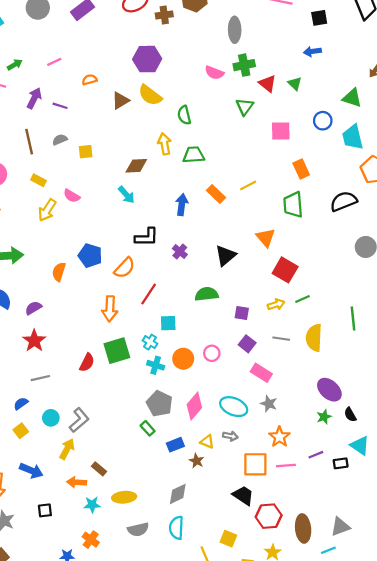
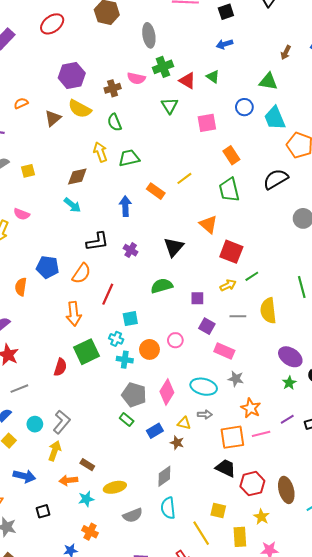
brown cross: (164, 15) -> (113, 88), moved

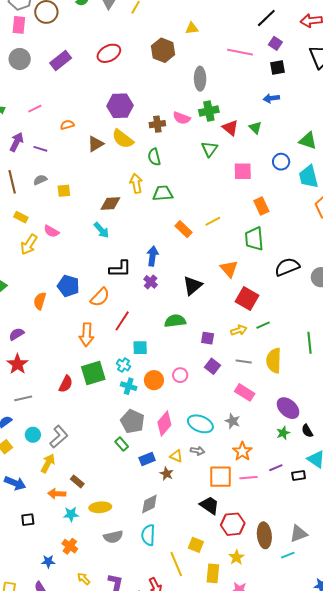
black semicircle: (276, 179) -> (287, 267), moved
blue arrow: (125, 206) -> (153, 256), moved
pink rectangle: (224, 351) -> (245, 392), moved

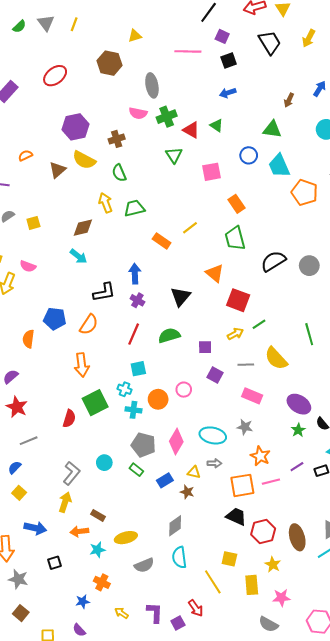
pink semicircle: (182, 118) -> (138, 113), moved
red line: (122, 321) -> (134, 334), moved
yellow semicircle: (274, 361) -> (276, 358), turned -35
cyan circle: (33, 435) -> (104, 463), moved

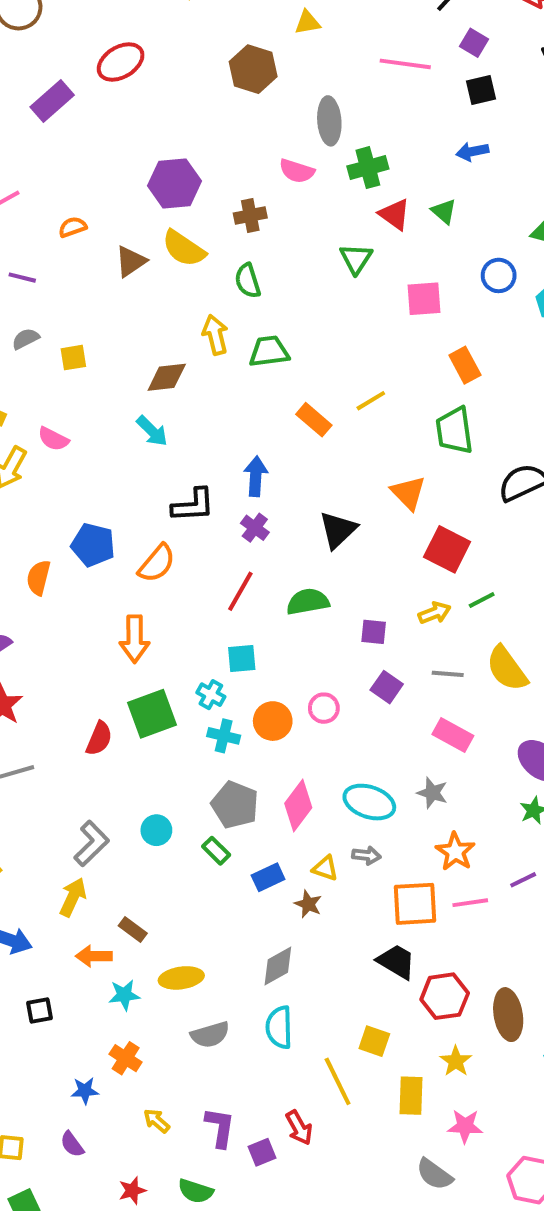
red ellipse: (55, 76) -> (121, 62), moved
green cross: (167, 117) -> (368, 168), moved

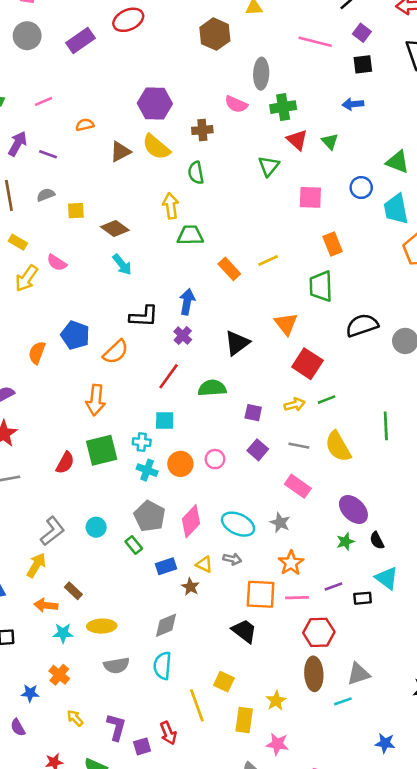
green trapezoid: (269, 351) -> (190, 235), moved
brown diamond: (167, 377) -> (115, 228), moved, turned 36
cyan cross: (211, 695) -> (142, 442), turned -30
red hexagon: (445, 996) -> (319, 632), moved

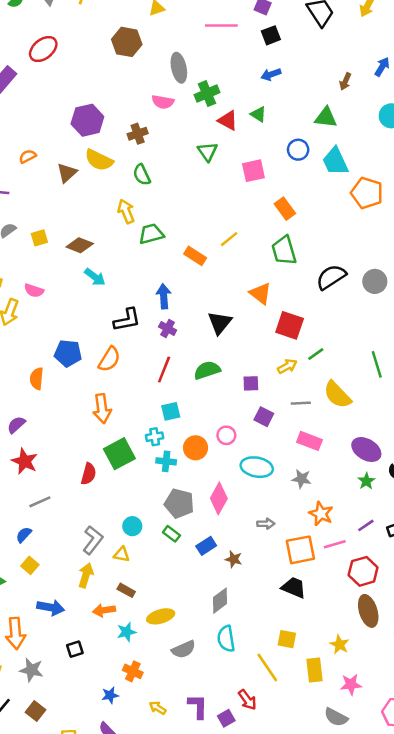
cyan ellipse: (238, 524) -> (257, 467), moved
yellow triangle: (204, 564) -> (122, 554), moved

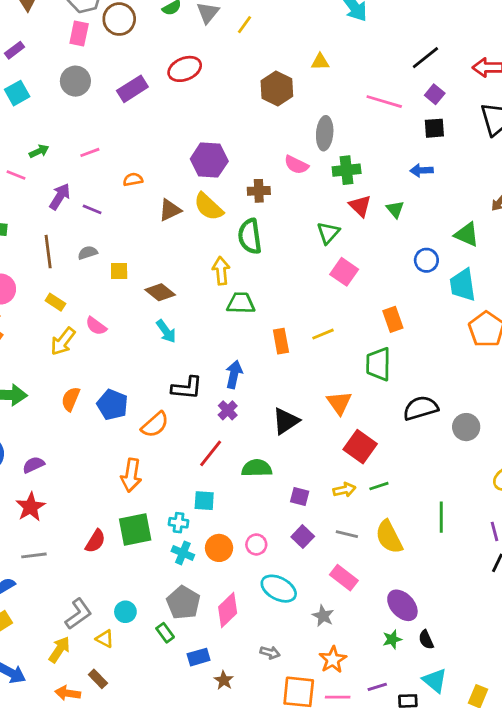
pink square: (253, 171) -> (344, 272), moved, turned 30
green semicircle: (142, 175) -> (250, 236), size x1.4
orange rectangle: (195, 256) -> (281, 341), turned 30
orange semicircle: (37, 379) -> (71, 399), moved

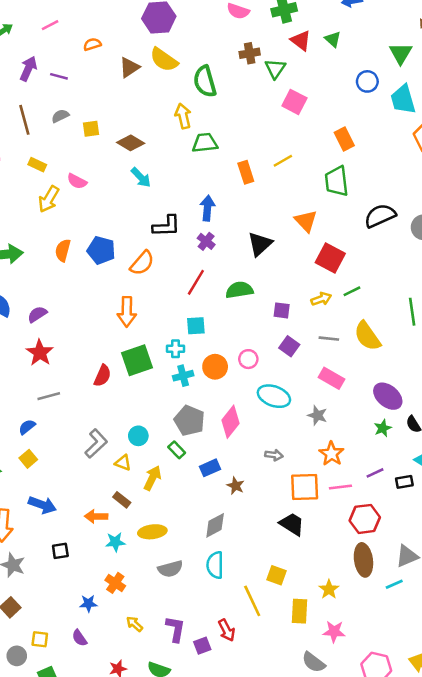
brown cross: (259, 191) -> (250, 53), moved
green triangle: (467, 235) -> (401, 53), turned 45
cyan cross: (183, 553) -> (183, 376), turned -30
yellow arrow: (59, 650) -> (152, 478), moved

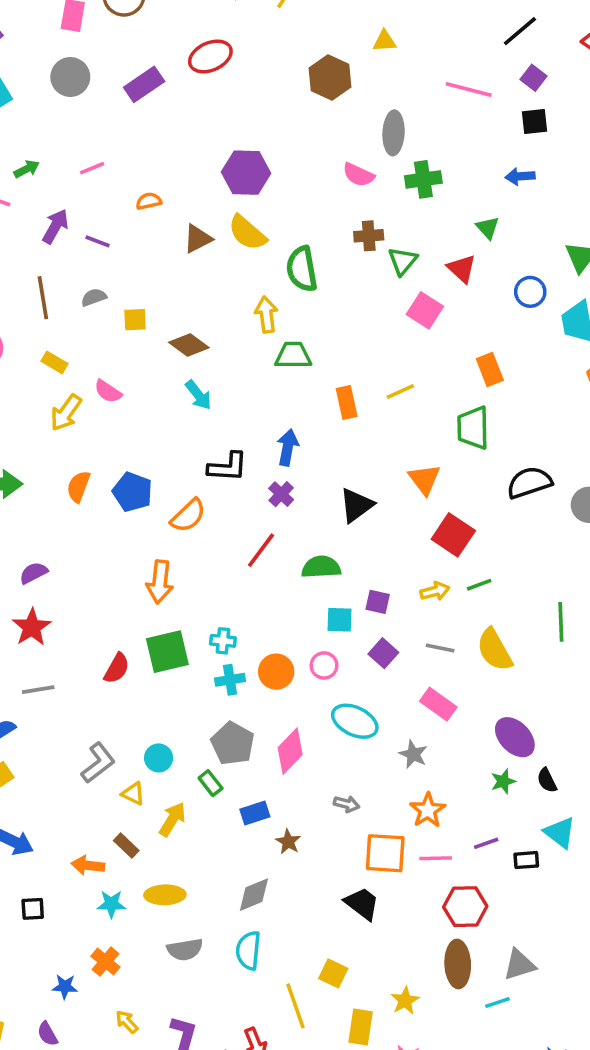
red triangle: (301, 40) -> (462, 269), moved
cyan square: (196, 326) -> (339, 620), moved

